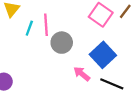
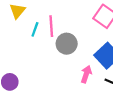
pink arrow: (82, 74) -> (86, 74), turned 70

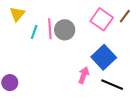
gray circle: (67, 44) -> (65, 30), moved

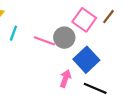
pink line: (50, 29) -> (44, 41), moved, turned -66
gray circle: (65, 30) -> (64, 38), moved

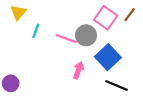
pink arrow: (65, 78) -> (78, 70), moved

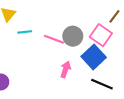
pink square: (106, 18) -> (101, 35), moved
cyan line: (36, 31) -> (25, 32), turned 64

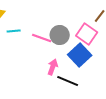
black line: (102, 84) -> (68, 81), moved

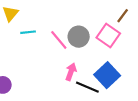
pink line: (42, 38) -> (59, 40), turned 30
blue square: (80, 55) -> (107, 75), moved

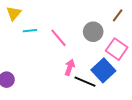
pink square: (108, 35) -> (117, 49), moved
gray circle: (79, 37) -> (93, 32), moved

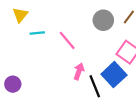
gray circle: (93, 32) -> (103, 20), moved
black line: (85, 82) -> (95, 86), turned 45

